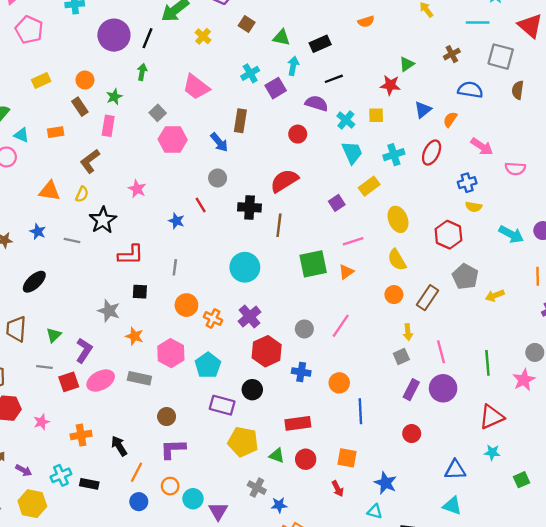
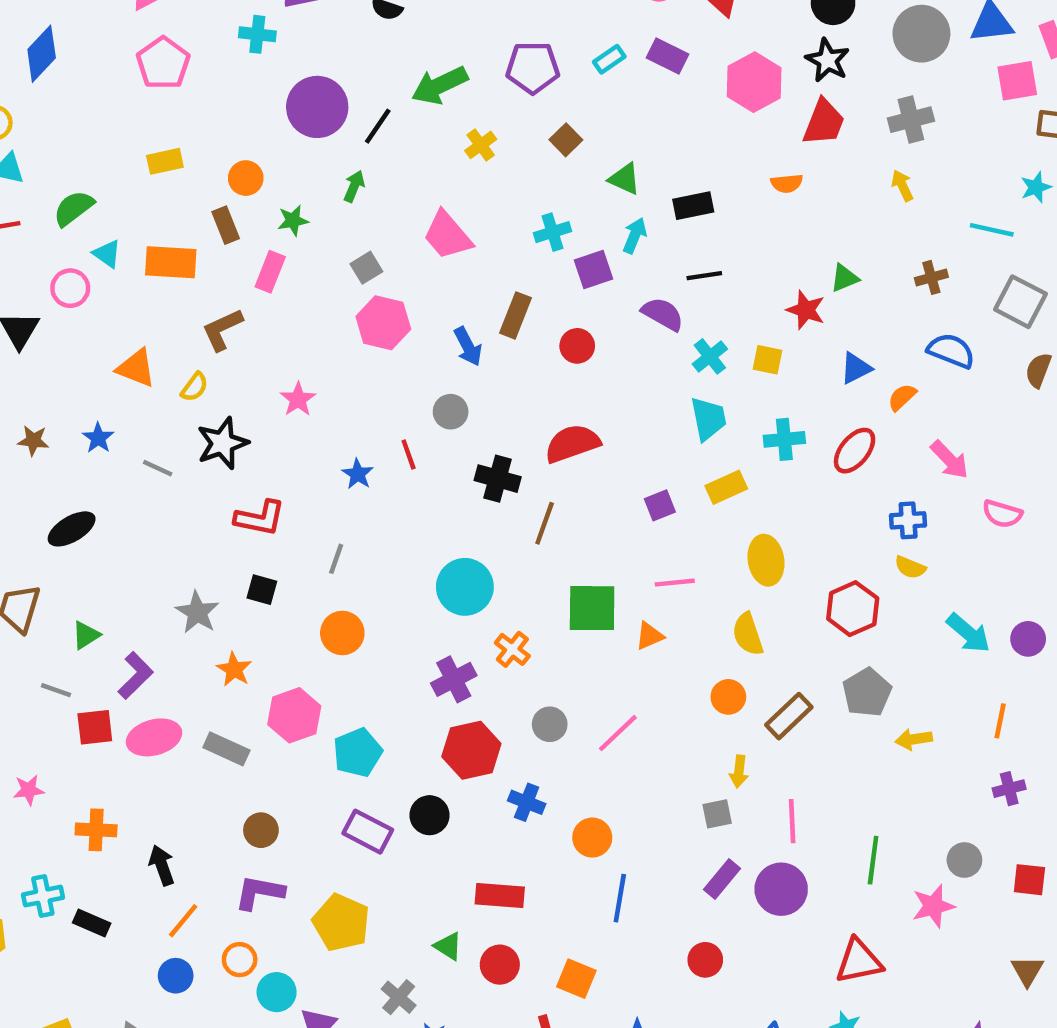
orange rectangle: (56, 132) -> (171, 262), size x1.6
red circle: (298, 134) -> (577, 346), moved
orange cross: (213, 318) -> (512, 649), moved
yellow pentagon: (243, 442) -> (341, 923), moved

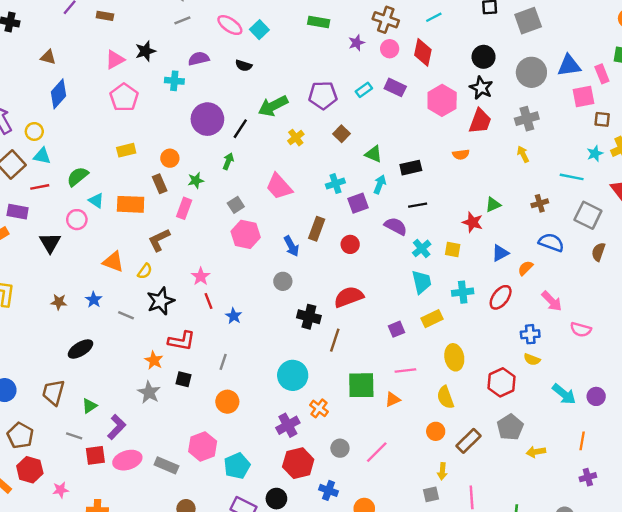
red line: (409, 454) -> (208, 301), moved
orange star: (234, 669) -> (154, 360), moved

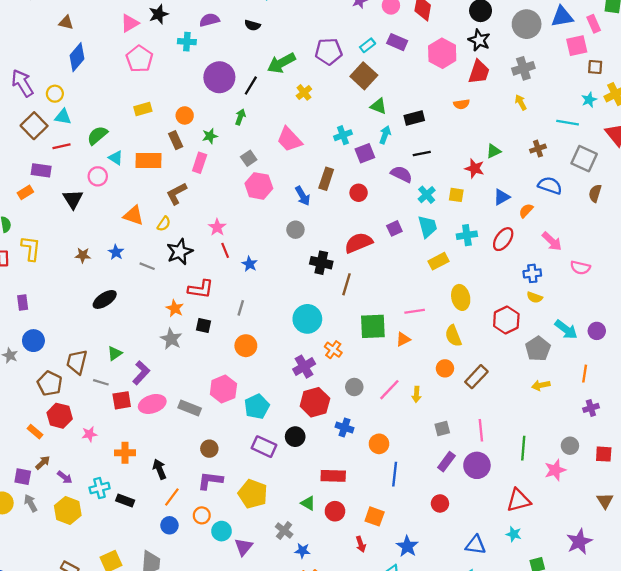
brown square: (342, 134) -> (364, 76), moved, size x1.6
purple square: (397, 329) -> (394, 228), moved
brown trapezoid: (53, 392) -> (77, 362), moved
gray pentagon: (510, 427) -> (538, 349), moved
yellow arrow: (442, 471) -> (416, 394), moved

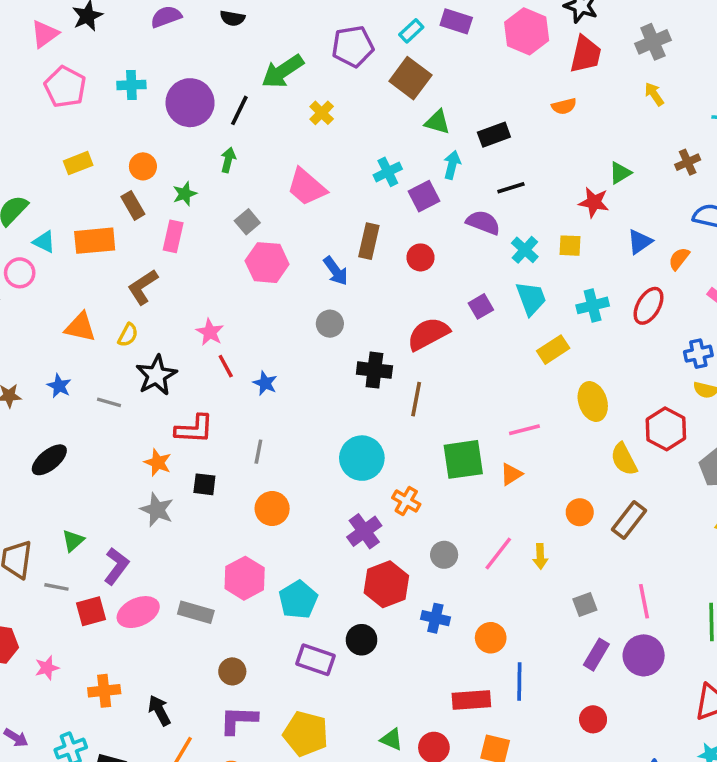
cyan cross: (187, 42) -> (131, 85), moved
yellow semicircle: (453, 336) -> (624, 459), moved
red rectangle: (333, 476) -> (471, 700), moved

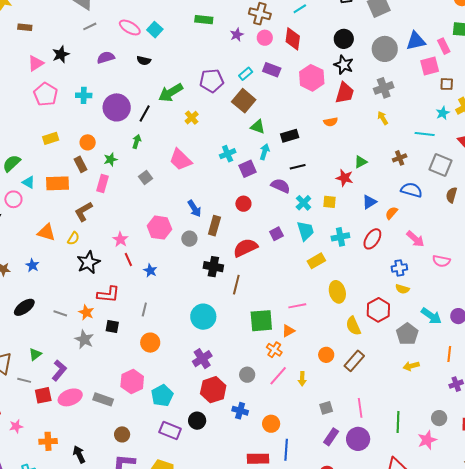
brown rectangle: (369, 241) -> (214, 226), moved
pink hexagon: (267, 263) -> (159, 228), moved
gray line: (109, 402) -> (60, 313), moved
orange cross: (406, 501) -> (274, 350), moved

